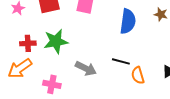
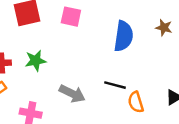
green star: (56, 41) -> (36, 61), size x0.7

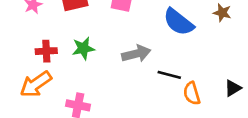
blue semicircle: (124, 36) -> (179, 22), turned 120
gray arrow: (72, 94) -> (136, 54), moved, turned -40

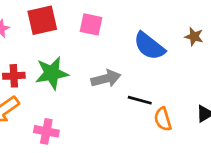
green star: (83, 48) -> (52, 73), size x1.4

